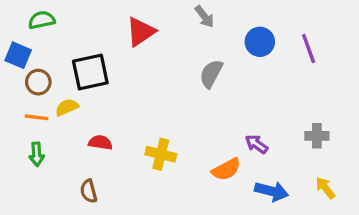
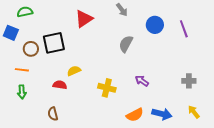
brown circle: (38, 82) -> (31, 49), moved
yellow semicircle: (67, 107) -> (74, 71), moved
purple arrow: (256, 144) -> (142, 81), moved
yellow cross: (161, 154) -> (107, 88), moved
orange semicircle: (226, 169) -> (135, 115), moved

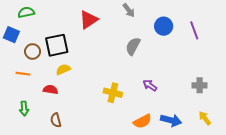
yellow semicircle: (74, 71) -> (63, 69), moved
red semicircle: (60, 85) -> (50, 90), moved
green arrow: (22, 92) -> (24, 109), moved

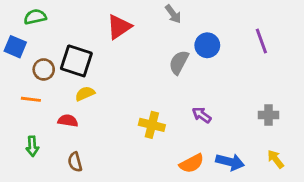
blue circle: (164, 26) -> (207, 45), moved
black square: (57, 45) -> (76, 61), turned 30

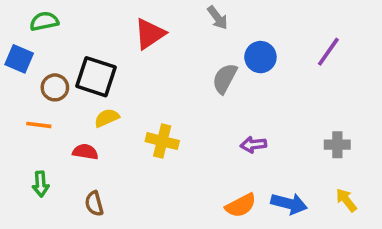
purple line: (261, 41) -> (328, 52), turned 55
purple arrow: (202, 115) -> (253, 145), turned -42
yellow cross: (152, 125) -> (162, 141), moved

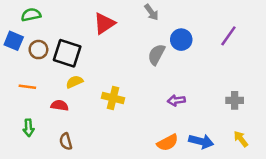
brown circle: (55, 87) -> (38, 50), moved

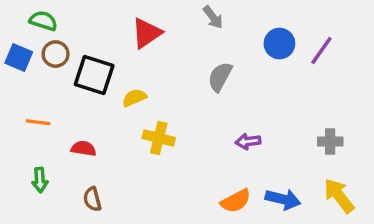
green semicircle: (31, 15) -> (43, 21), turned 30
blue circle: (181, 40) -> (279, 44), moved
brown circle: (38, 50) -> (56, 54), moved
yellow semicircle: (74, 82) -> (134, 98), moved
yellow arrow: (241, 139) -> (339, 196), size x1.5

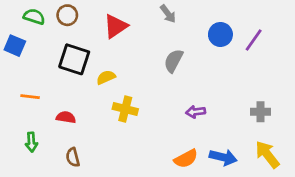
brown circle: (56, 54) -> (67, 15), moved

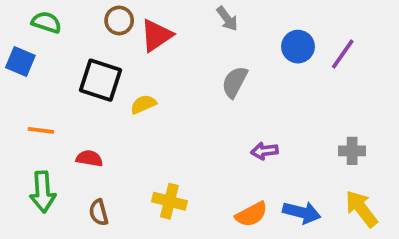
brown circle: (67, 15) -> (119, 20), moved
yellow cross: (125, 109) -> (169, 201), moved
green arrow: (31, 142) -> (43, 192), size x1.5

